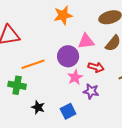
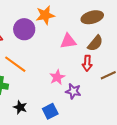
purple circle: (68, 56) -> (24, 29), moved
orange line: (33, 64) -> (15, 64), turned 55
red arrow: (96, 67) -> (87, 63), moved, turned 77

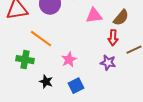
pink star: (57, 77) -> (69, 60), moved
purple star: (73, 91) -> (108, 63), moved

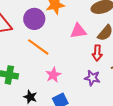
orange line: (41, 39) -> (38, 47), moved

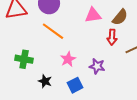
purple star: (92, 78) -> (97, 66), moved

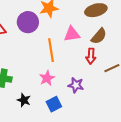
orange line: (53, 31) -> (51, 50), moved, turned 45

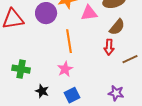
pink triangle: (72, 34) -> (89, 13), moved
purple star: (76, 85) -> (116, 93), moved

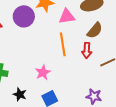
orange line: (69, 41) -> (63, 44), moved

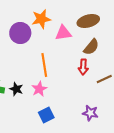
orange line: (63, 44) -> (44, 65), moved
black star: (20, 94) -> (16, 89), moved

